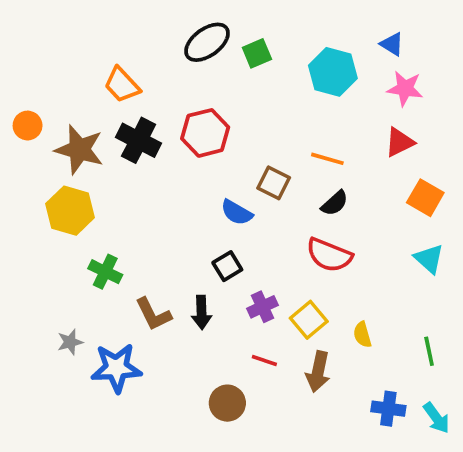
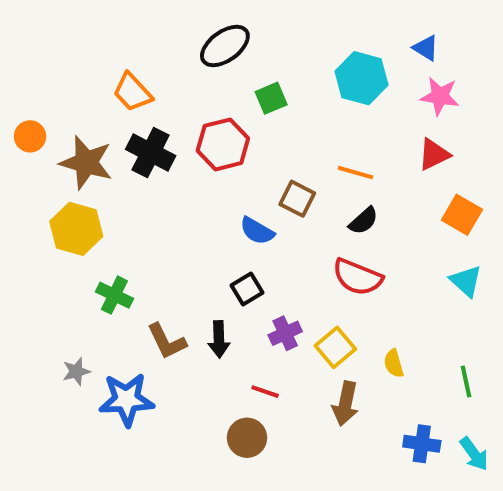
green square: (257, 53) -> (271, 98), moved
red line: (264, 360) -> (265, 392), moved

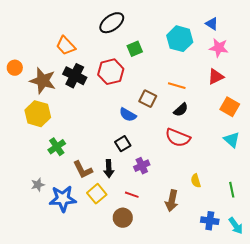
green cross: (114, 295) -> (57, 147), turned 30
yellow square: (335, 347) -> (97, 194), moved

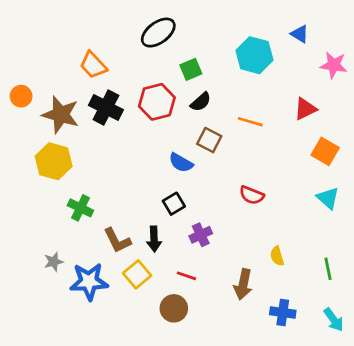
pink star: (219, 48) -> (334, 65), moved
black semicircle: (181, 110) -> (201, 102), moved
red semicircle: (178, 138) -> (252, 195), size x0.7
green cross: (57, 147) -> (80, 208), turned -30
blue cross: (210, 221) -> (283, 313), moved

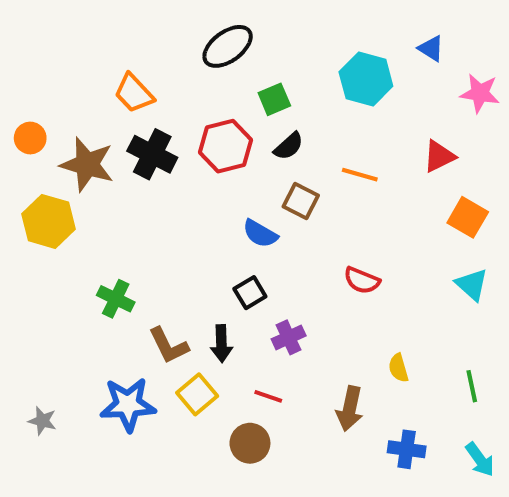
yellow hexagon: (54, 161) -> (49, 221), moved
gray star: (54, 262) -> (42, 421), moved, turned 30

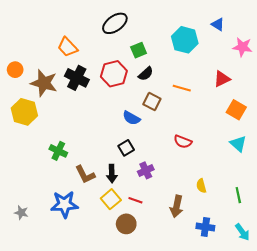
yellow square: (197, 394) -> (111, 199), moved

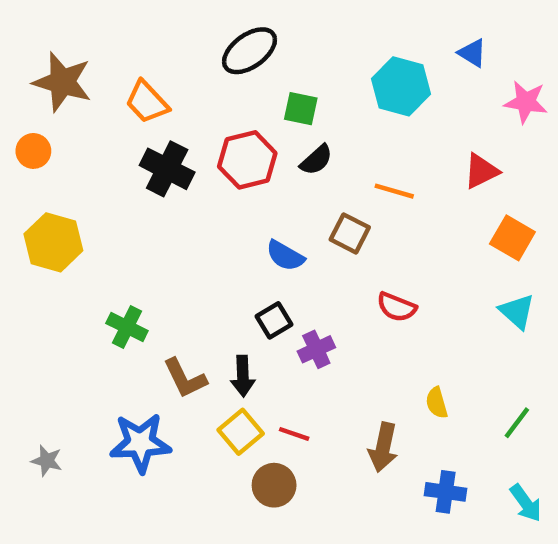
green square: (139, 50) -> (301, 109), turned 35
brown star: (44, 83) -> (62, 82), moved
brown square: (152, 102) -> (350, 233), moved
purple cross: (146, 170) -> (316, 349), moved
green line: (238, 195) -> (517, 423), turned 49

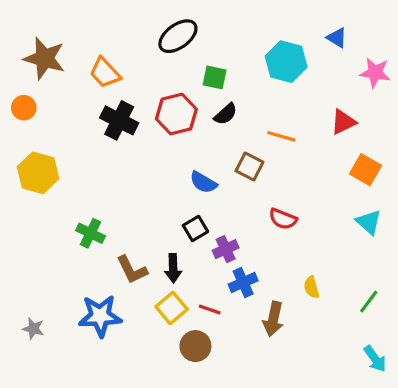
blue cross: (446, 492) -> (243, 283), moved, turned -32

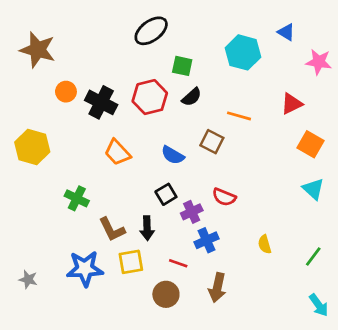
orange trapezoid: (105, 73) -> (117, 152), moved
orange circle: (24, 108) -> (66, 92), moved
red semicircle: (283, 219) -> (224, 197), moved
yellow square: (172, 308) -> (131, 262), moved, turned 30
brown arrow: (273, 319) -> (217, 288), moved

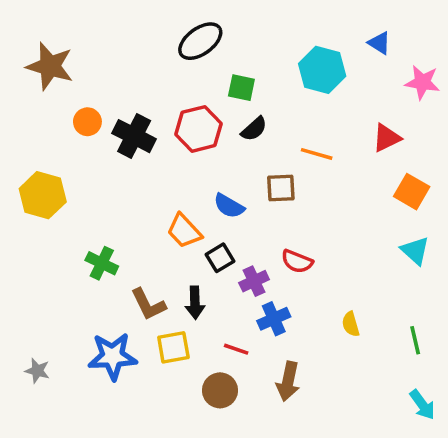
brown square: (212, 142) -> (281, 188), turned -30
orange trapezoid: (117, 152) -> (184, 231), moved
green line: (313, 256) -> (415, 340), turned -50

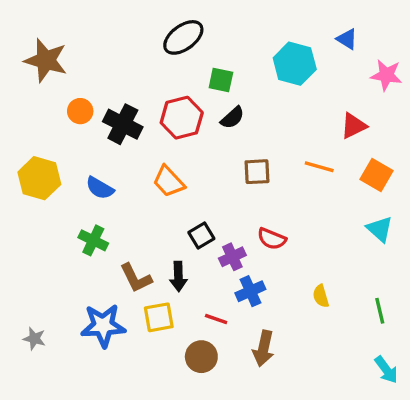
orange line: (317, 154) -> (319, 167), moved
blue semicircle: (229, 206) -> (100, 188), moved
orange trapezoid: (184, 231) -> (169, 181), moved

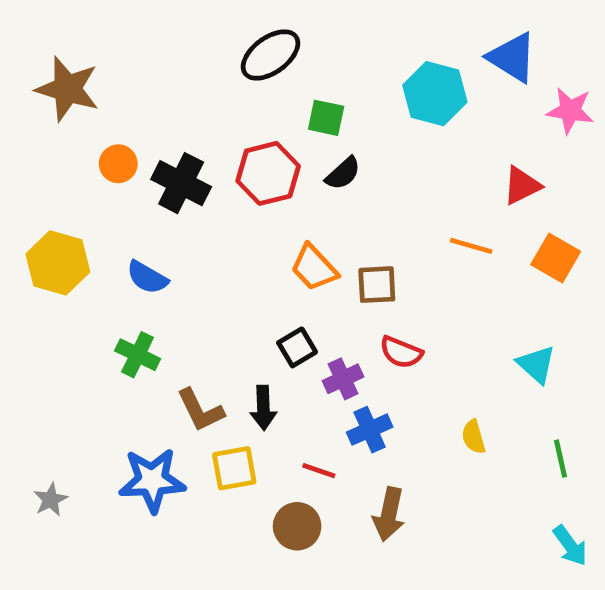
blue triangle: (347, 39) -> (512, 57), size x1.6
brown square: (257, 172) -> (377, 285), moved
orange trapezoid: (169, 181) -> (314, 268), moved
cyan triangle: (380, 229) -> (536, 364), moved
gray star: (34, 339) -> (51, 500), turned 30

